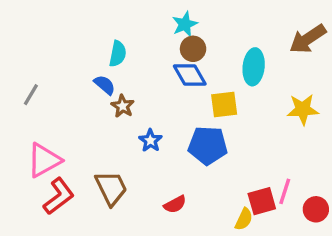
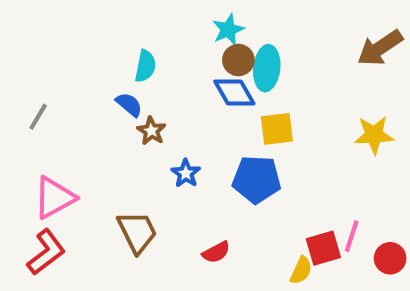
cyan ellipse: (254, 67) -> (267, 68), moved
red L-shape: (59, 196) -> (46, 252), moved

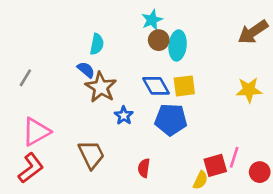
blue diamond: (234, 92) -> (156, 86), moved
brown star: (151, 131) -> (101, 87), size x1.6
red semicircle: (216, 252) -> (144, 168), turned 126

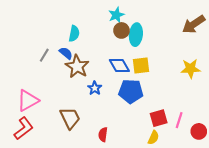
gray line: (25, 78) -> (44, 55), moved
red square: (215, 165) -> (159, 118), moved
red semicircle: (144, 168) -> (103, 135), moved

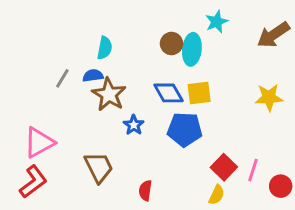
cyan star: (116, 15) -> (217, 22), moved
blue semicircle: (66, 53) -> (93, 76), turned -48
red square: (159, 118) -> (224, 167), turned -30

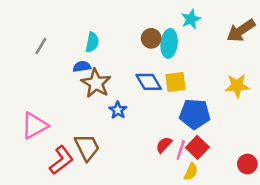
gray line: (62, 78) -> (41, 46), moved
blue pentagon: (185, 129) -> (195, 114), moved
pink line: (253, 170) -> (181, 150), moved
red L-shape: (33, 182) -> (61, 160), moved
red semicircle: (145, 190) -> (164, 145), moved, turned 36

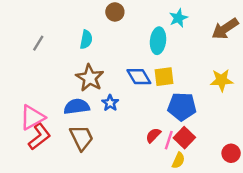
brown circle: (151, 38) -> (115, 12), moved
blue semicircle: (82, 67) -> (77, 107), moved, size x1.5
red L-shape: (61, 160) -> (39, 136), moved

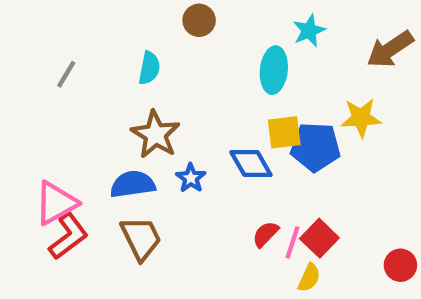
blue diamond: (139, 77) -> (251, 164), moved
yellow star: (221, 80) -> (361, 118), moved
blue pentagon: (182, 107) -> (315, 147), moved

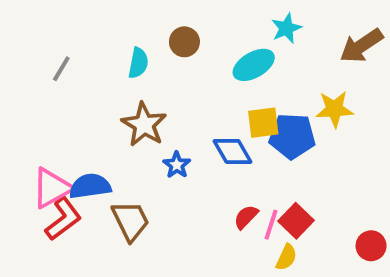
brown circle: (199, 20) -> (184, 42), moved
cyan ellipse: (274, 70) -> (254, 65), turned 54
blue semicircle: (133, 184) -> (90, 186), moved

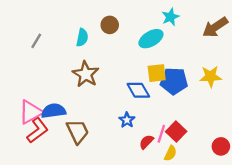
yellow star: (334, 109) -> (211, 76), moved
blue star: (177, 165) -> (127, 120), moved
red semicircle: (246, 217) -> (146, 142), moved

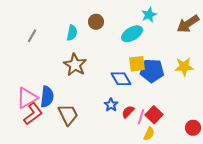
blue semicircle: (54, 111) -> (47, 97), turned 105
red semicircle: (146, 142) -> (128, 112), moved

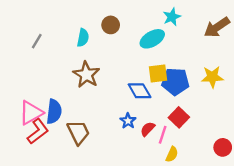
red square: (154, 115) -> (179, 117), moved

